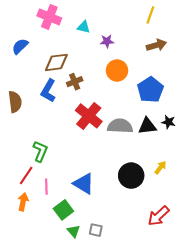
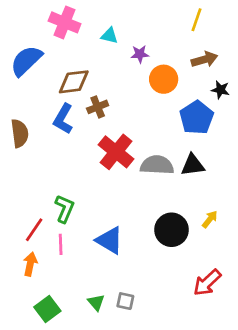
blue semicircle: (20, 46) -> (26, 61), size x1.5
orange circle: (117, 70) -> (164, 79), moved
black star: (169, 122) -> (220, 90), moved
green L-shape: (40, 151) -> (65, 209), moved
green square: (63, 210) -> (47, 309), moved

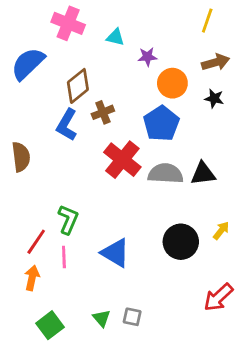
brown diamond: (74, 82) -> (78, 86), turned -32
black star: (220, 90) -> (214, 98), moved
blue pentagon: (197, 118) -> (161, 123), moved
brown semicircle: (20, 133) -> (21, 157), moved

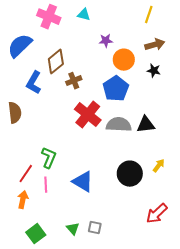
cyan triangle: (115, 37) -> (84, 15), moved
blue L-shape: (67, 125) -> (34, 83), moved

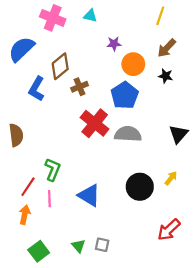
brown arrow: (155, 45) -> (167, 48), turned 150
brown semicircle: (15, 113) -> (16, 135), moved
black triangle: (146, 125) -> (178, 134), moved, turned -42

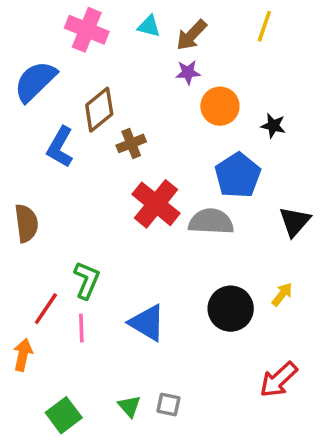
brown arrow: (167, 48) -> (192, 35), moved
blue pentagon: (125, 95) -> (238, 175), moved
orange arrow: (25, 215) -> (23, 355), moved

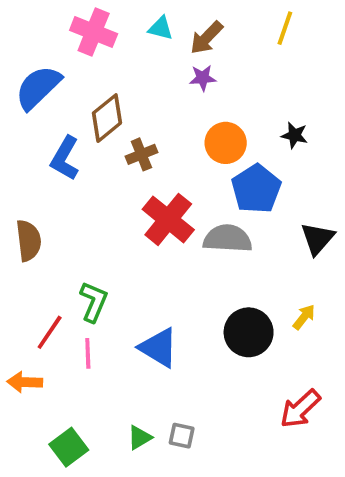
orange circle: (220, 106) -> (226, 143), moved
orange arrow: (23, 355) -> (25, 382), turned -100
green triangle: (129, 406) -> (140, 438), turned 40

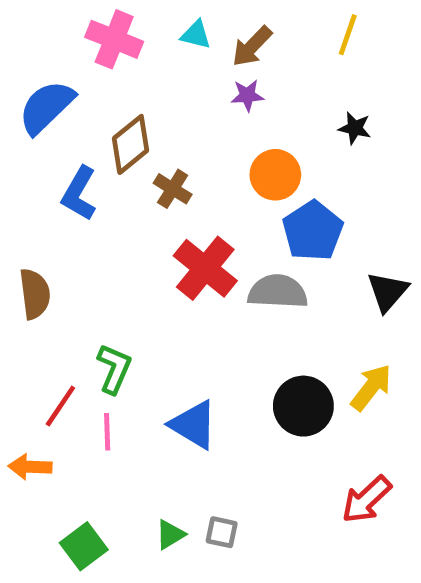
black star: (294, 135) -> (355, 128), moved
brown cross: (141, 154) -> (173, 189), turned -36
yellow arrow: (304, 317) -> (371, 387), size x1.5

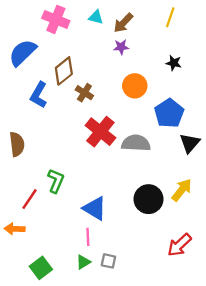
blue pentagon: (313, 231) -> (169, 113), moved
pink line: (107, 432) -> (88, 237), moved

